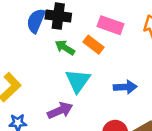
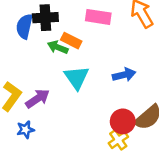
orange rectangle: (94, 45) -> (71, 41), moved
purple arrow: (60, 110) -> (38, 99), moved

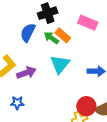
black cross: (45, 18) -> (48, 13), turned -30
blue semicircle: (24, 26) -> (28, 33), moved
blue star: (25, 130) -> (17, 103), moved

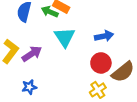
red circle: (86, 106) -> (101, 63), moved

